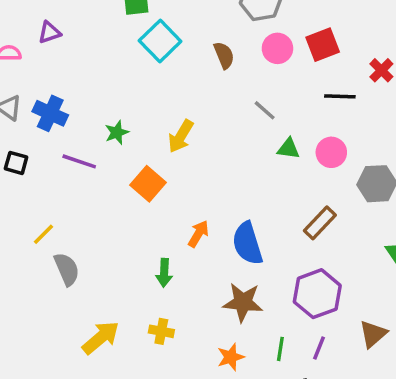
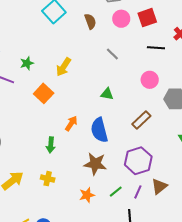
green triangle: (288, 149) -> (107, 94), moved
brown triangle: (373, 334) -> (159, 186), moved
green line: (280, 349) -> (116, 192), turned 40

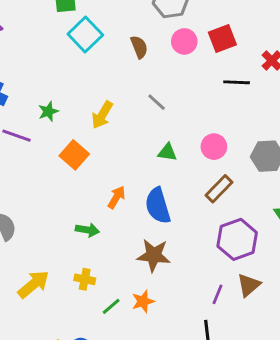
gray line: (112, 54) -> (157, 102), moved
pink circle: (150, 80) -> (214, 147), moved
green arrow: (51, 145) -> (87, 230), turned -84
purple hexagon: (138, 161) -> (237, 239), moved
green line: (116, 192) -> (111, 306), moved

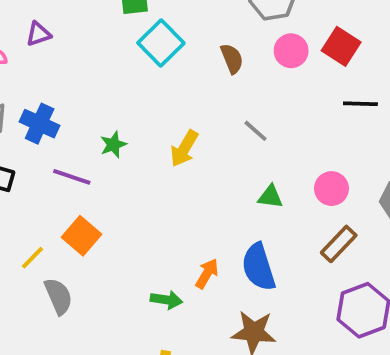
red square: (222, 39) -> (341, 46), turned -36
orange square: (74, 155) -> (82, 236), moved
orange arrow: (116, 197) -> (207, 274), moved

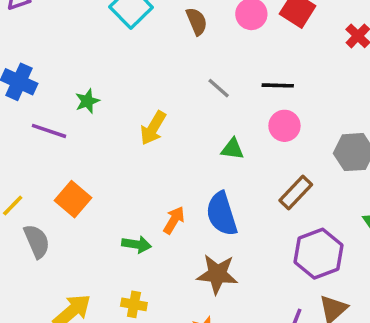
black line: (360, 104) -> (278, 85), moved
yellow arrow: (184, 148) -> (153, 128), moved
pink circle: (331, 189) -> (284, 126), moved
orange square: (82, 236) -> (73, 199), moved

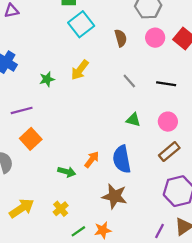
pink circle: (284, 126) -> (168, 122), moved
yellow arrow: (153, 128) -> (80, 70), moved
purple line: (49, 131) -> (22, 110), moved, turned -40
yellow cross: (134, 304) -> (61, 209), turned 32

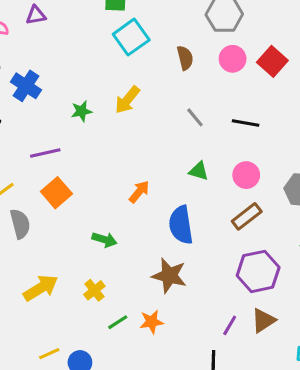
orange arrow: (92, 159) -> (139, 192), moved

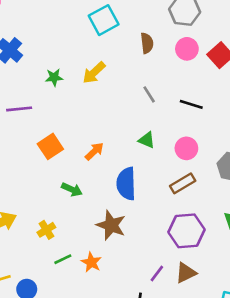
orange square: (56, 193) -> (50, 146), moved
green arrow: (105, 240) -> (72, 189), moved
orange star: (151, 322) -> (91, 262), turned 30

